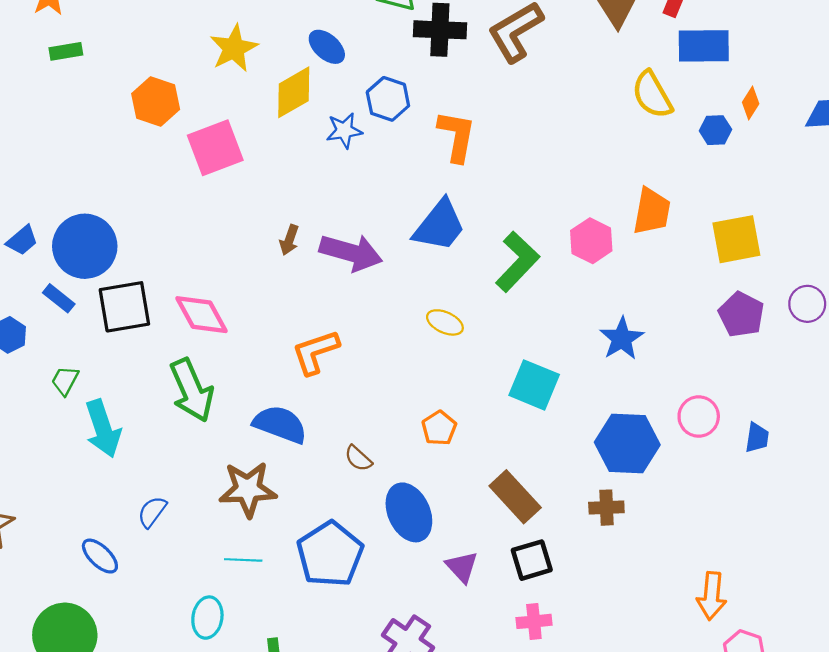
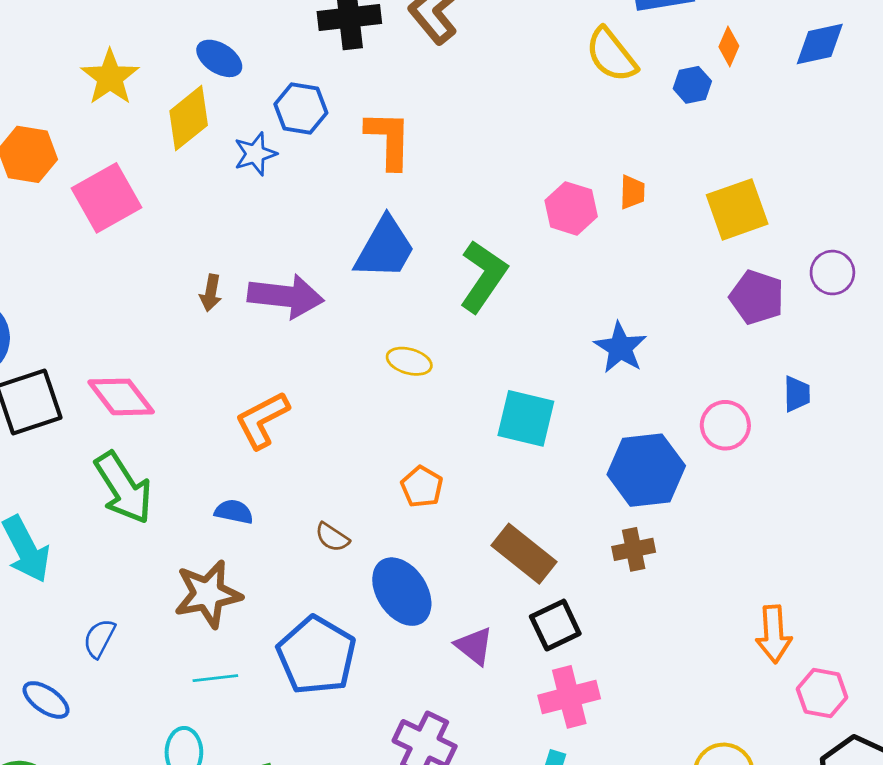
orange trapezoid: (652, 211) -> (632, 192), size x0.6
pink hexagon: (591, 241) -> (571, 208), moved
blue semicircle: (280, 424) -> (234, 512), size x0.6
blue trapezoid: (757, 438) -> (797, 394), moved
pink cross: (534, 621) -> (569, 697), size x1.4

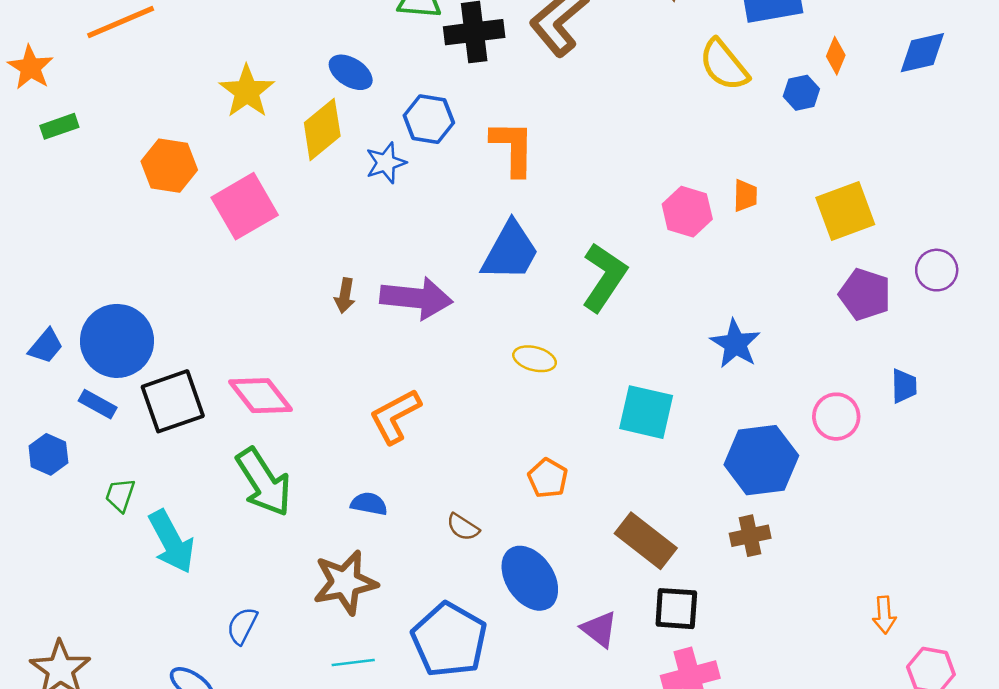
black square: (555, 625) -> (676, 609), turned 30
orange arrow: (774, 634) -> (884, 615), size x0.7

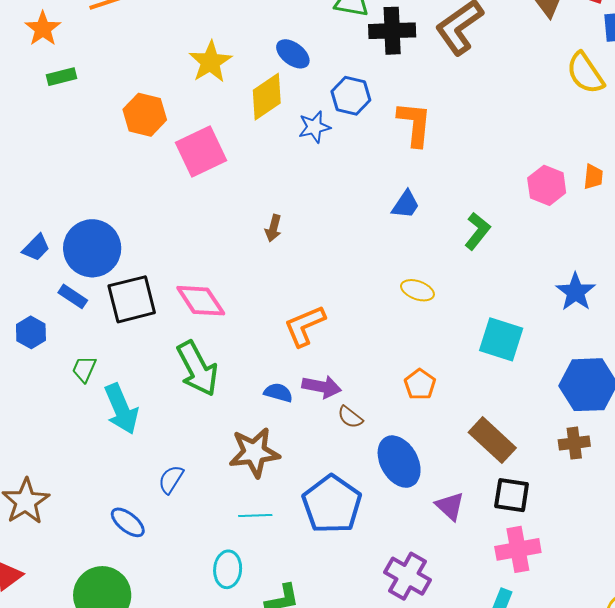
blue trapezoid: (510, 251) -> (406, 205), size x0.6
green L-shape: (604, 277) -> (477, 231), size x0.7
purple arrow: (416, 298) -> (322, 387), moved, size x0.7

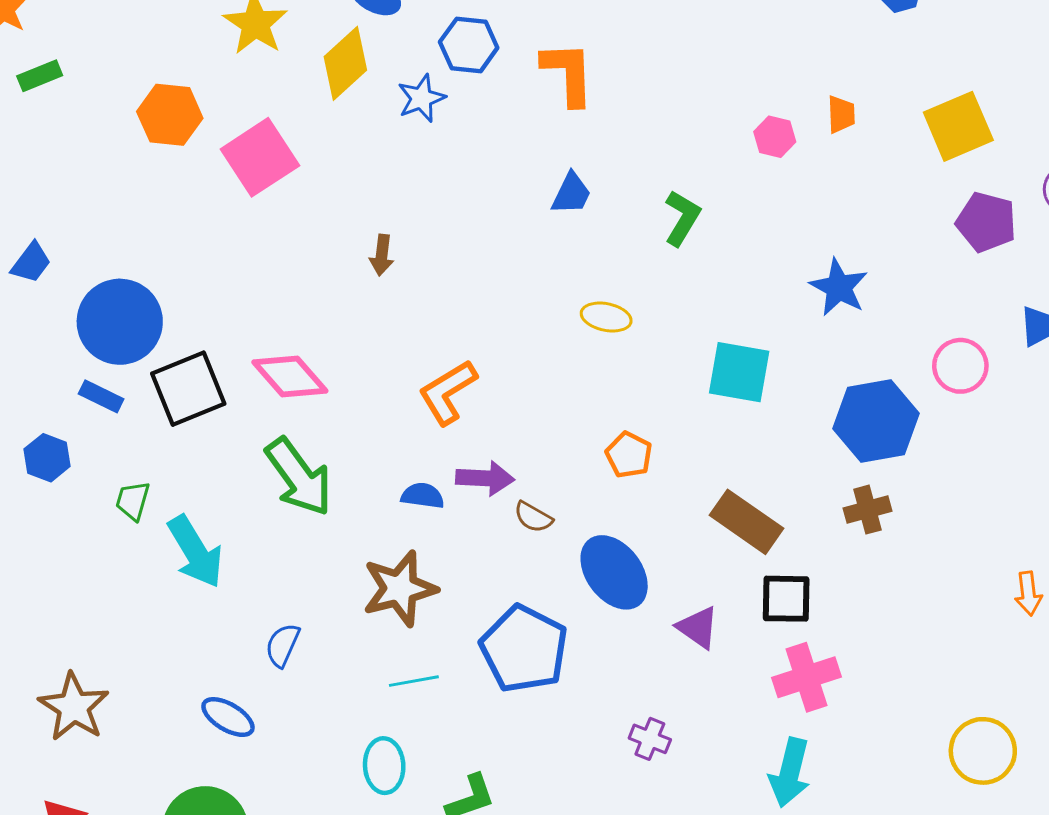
pink hexagon: (547, 185) -> (775, 137), size x0.7
blue trapezoid: (36, 248) -> (31, 263), moved
purple cross: (407, 576) -> (650, 739), size x0.6

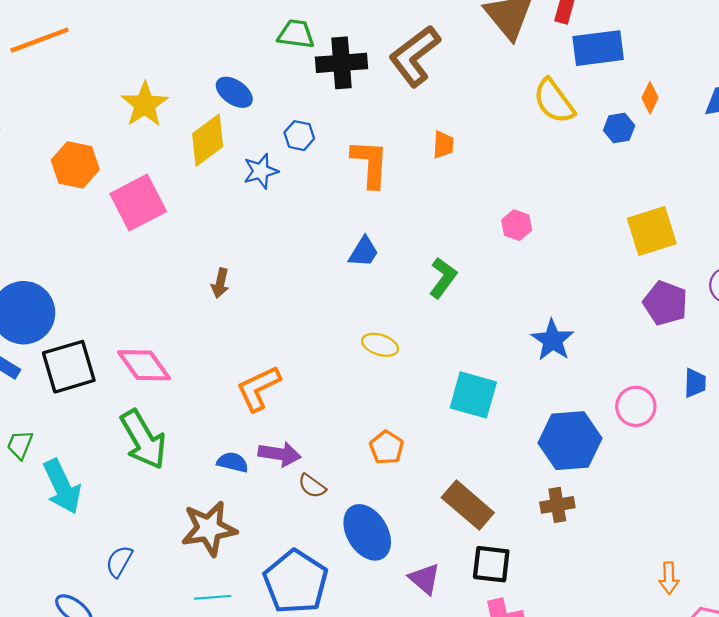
blue hexagon: (469, 45) -> (299, 136), size x0.7
orange trapezoid: (841, 114) -> (443, 145), moved

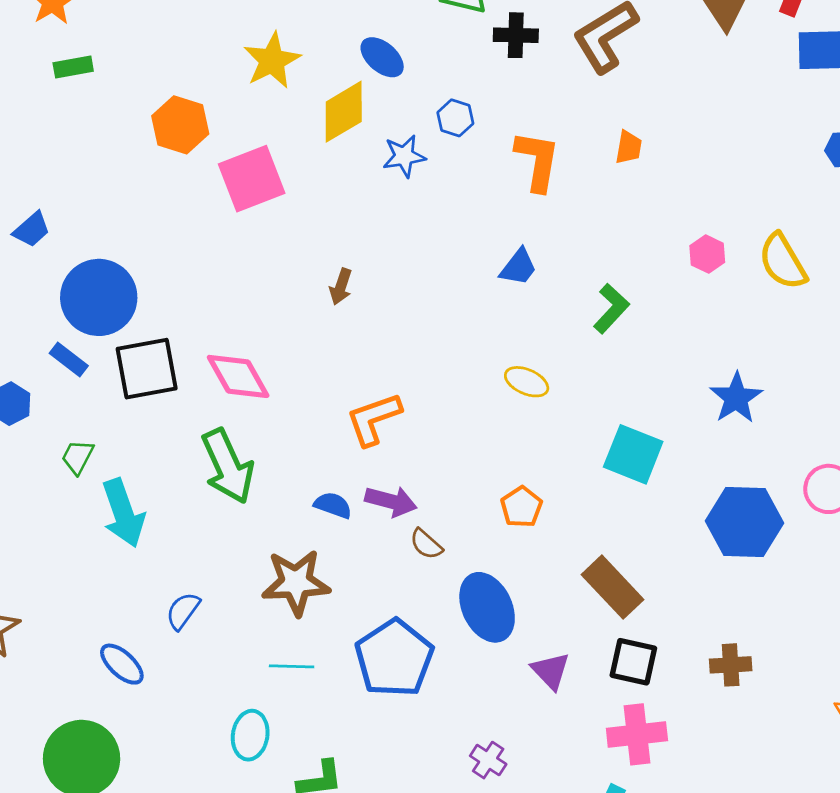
black cross: (342, 63) -> (516, 35), size x0.7
yellow semicircle: (554, 101) -> (783, 261), moved
brown cross: (557, 505) -> (731, 665), moved

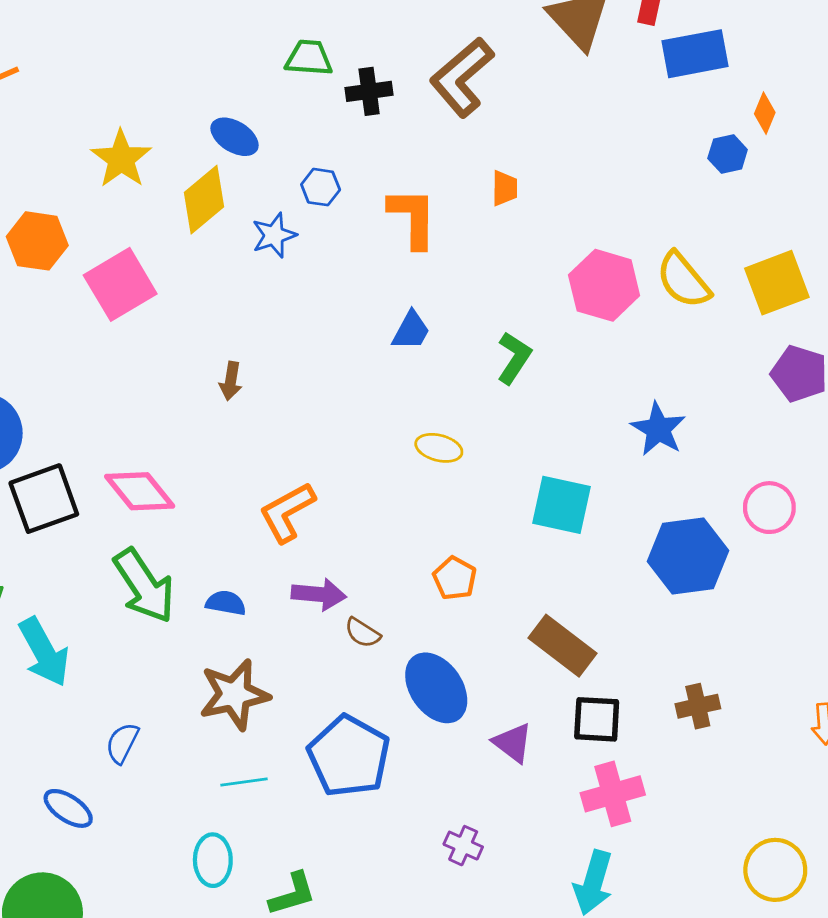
pink hexagon: (707, 254) -> (604, 285), size x1.8
blue semicircle: (333, 505) -> (226, 603), moved

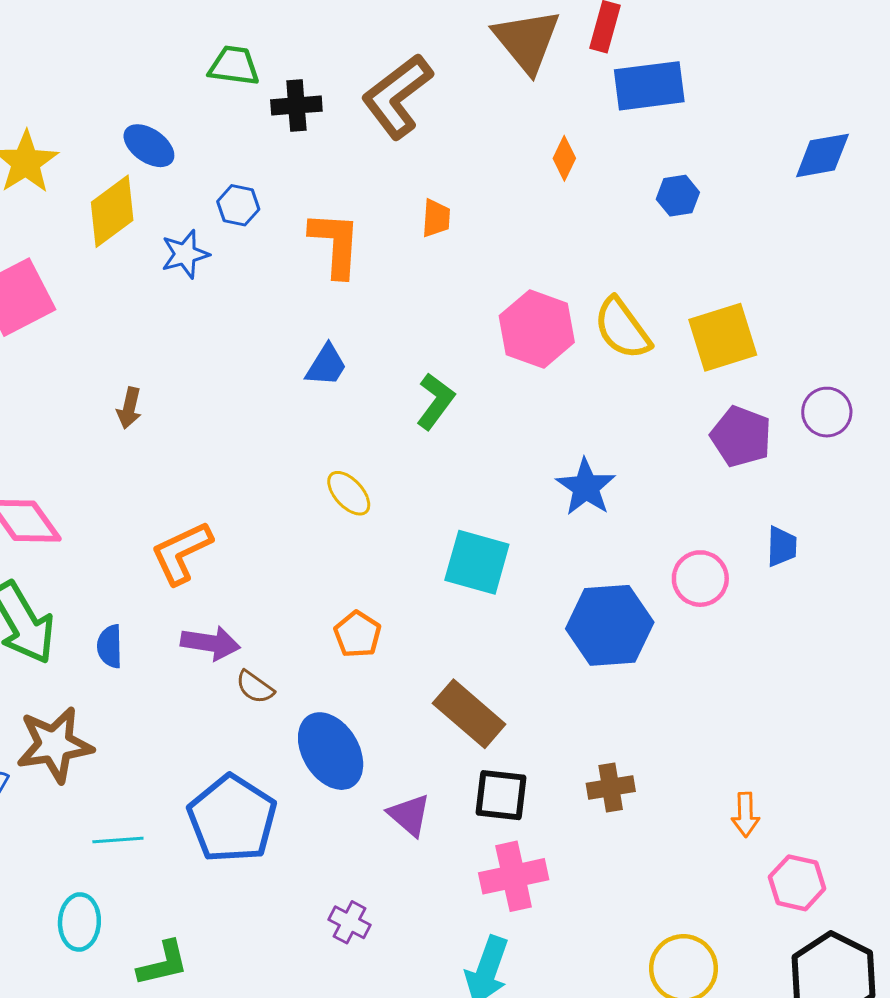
orange diamond: (765, 113) -> (564, 158), moved
yellow ellipse: (439, 448) -> (349, 493), turned 30
blue semicircle: (226, 603) -> (110, 646), turned -105
brown star: (234, 695) -> (55, 745), moved

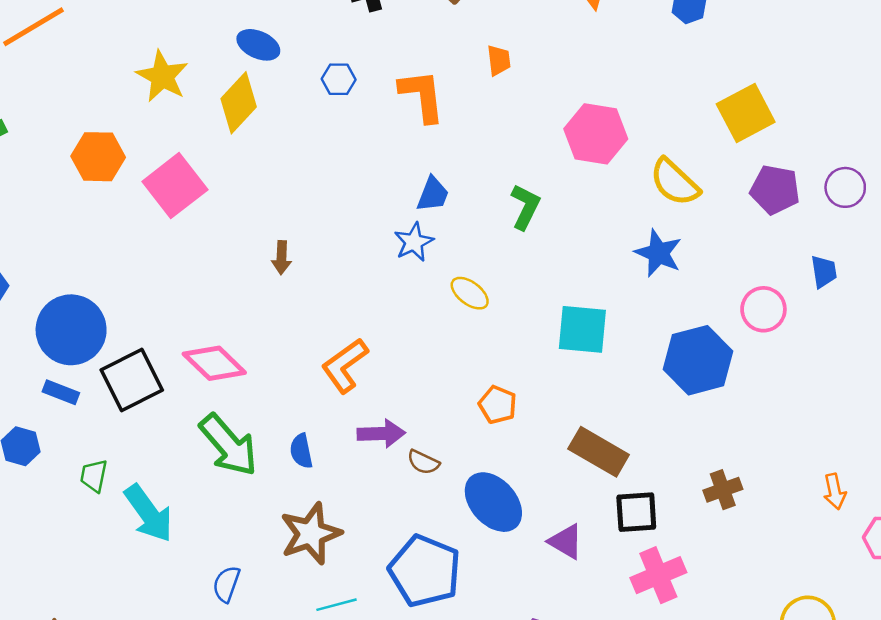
blue star: (185, 254) -> (414, 242), moved
yellow semicircle: (622, 329) -> (675, 182), moved
purple circle: (827, 412) -> (845, 187), moved
brown star: (55, 745) -> (311, 534), moved

